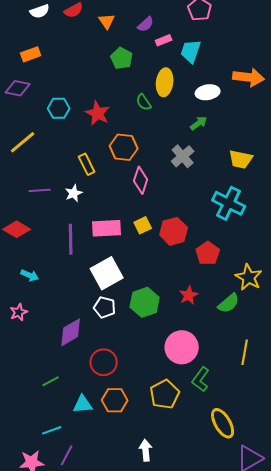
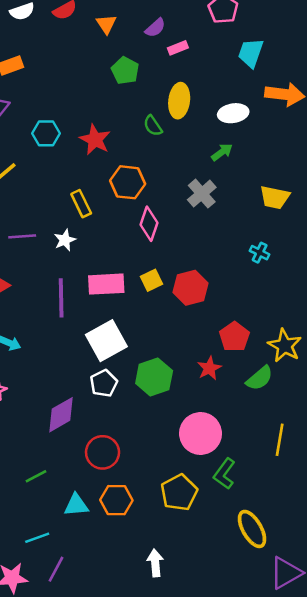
cyan trapezoid: (191, 51) -> (251, 53), moved
cyan cross: (229, 203) -> (260, 253), size x0.5
red pentagon: (208, 253) -> (234, 337), moved
white pentagon: (105, 307) -> (104, 383), turned 30

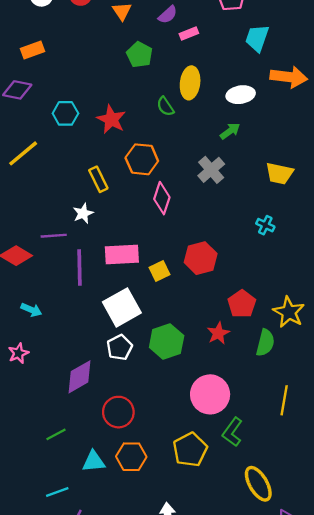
purple line: (22, 236) -> (54, 236), moved
yellow square: (152, 280) -> (159, 271), moved
green semicircle: (260, 378) -> (265, 343), turned -36

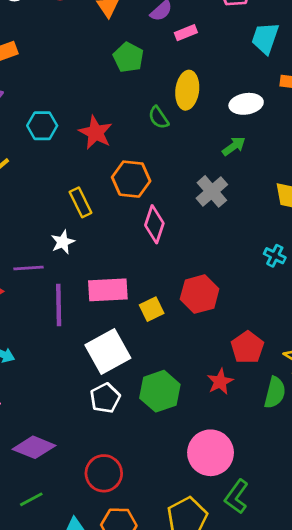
purple diamond: (80, 377) -> (34, 447), moved, turned 52

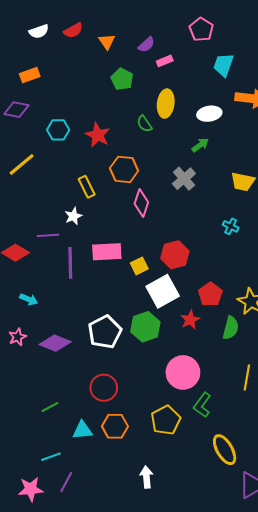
white square: (108, 352) -> (163, 291), moved
white pentagon: (105, 398) -> (105, 332), size x1.5
purple diamond: (34, 447) -> (55, 343), moved

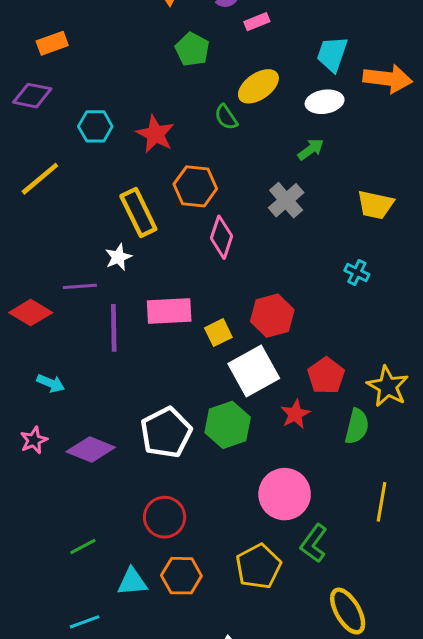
cyan trapezoid: (224, 65) -> (332, 54), moved
yellow ellipse: (166, 104) -> (258, 86), turned 48
yellow rectangle: (87, 187) -> (138, 213), size x1.4

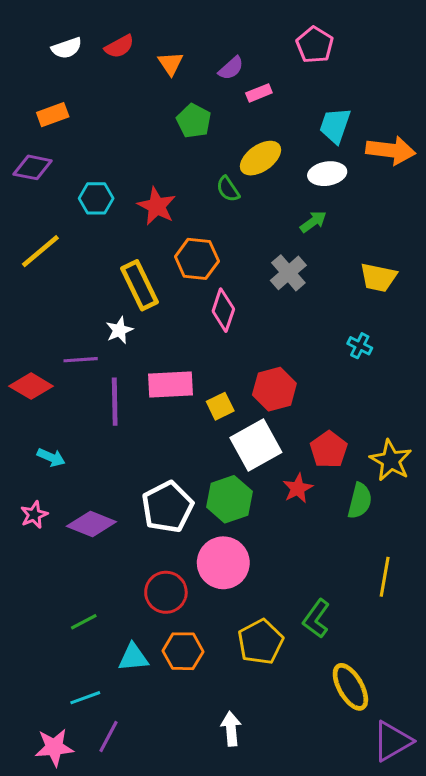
pink circle: (285, 494) -> (223, 563), moved

